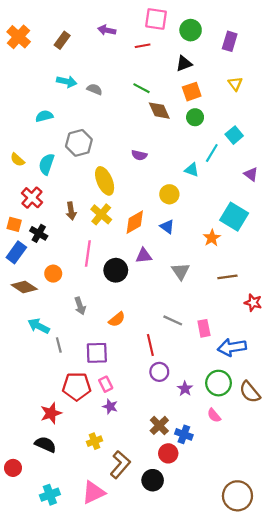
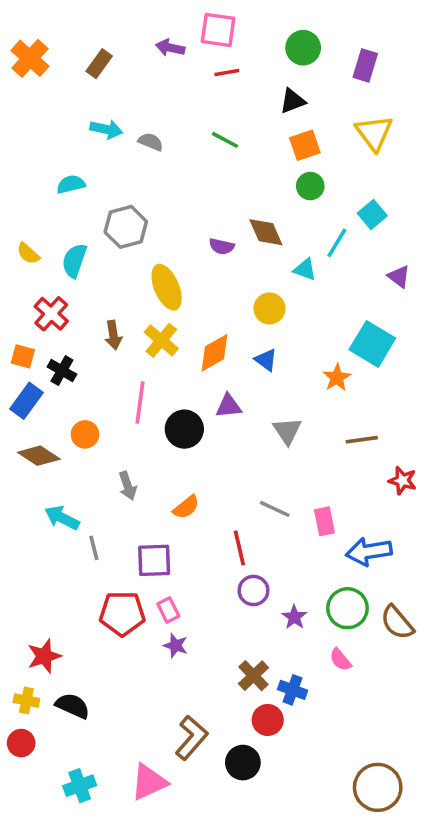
pink square: (156, 19) -> (218, 30), moved
yellow triangle: (235, 84) -> (374, 133), size x1.6
brown diamond: (159, 111) -> (266, 232), moved
red star: (51, 413) -> (44, 656), moved
yellow cross: (95, 441) -> (26, 700), moved, turned 32

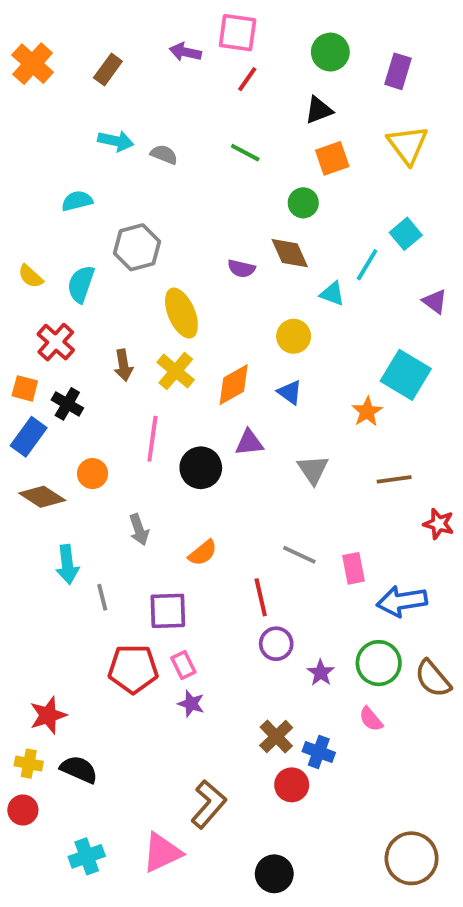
red line: (227, 73) -> (247, 79), turned -45
green circle: (310, 186) -> (303, 203), moved
cyan arrow: (62, 518) -> (67, 564), turned -124
black circle: (243, 763) -> (274, 874), moved

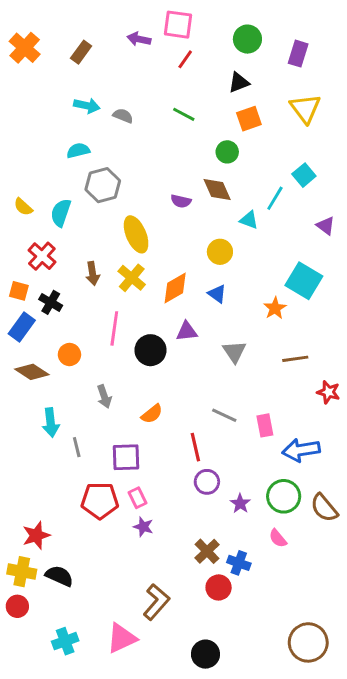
cyan semicircle: (77, 201) -> (78, 150), moved
yellow cross: (29, 764) -> (22, 572), size x1.4

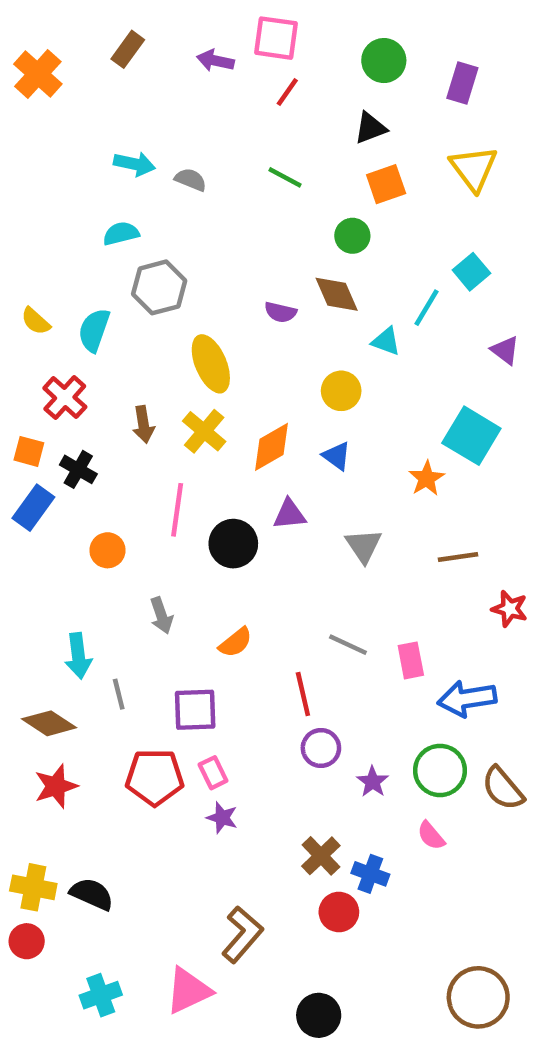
brown rectangle: (81, 52) -> (128, 49), moved
brown diamond: (32, 372) -> (49, 723), moved
red star: (36, 535) -> (56, 786), moved

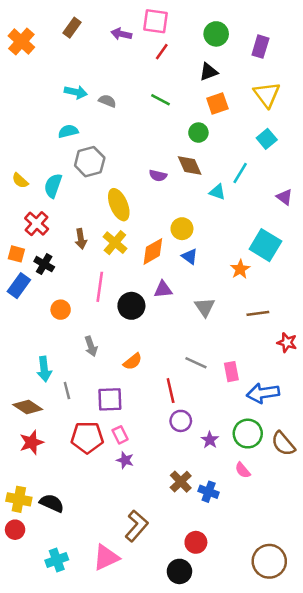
cyan square: (471, 272) -> (267, 139), moved
yellow circle: (341, 391) -> (182, 229), moved
red circle: (339, 912) -> (196, 542), moved

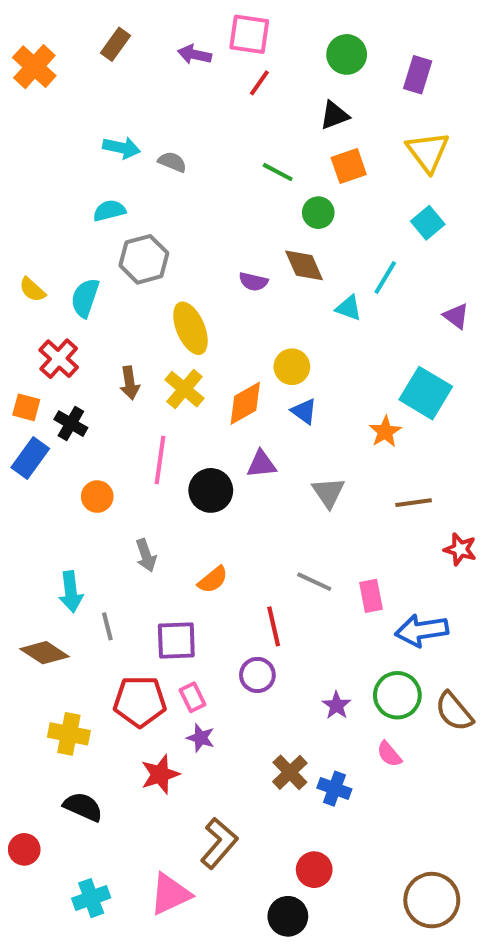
green line: (160, 100) -> (278, 172), moved
purple circle: (181, 421) -> (257, 675), moved
red star: (31, 442) -> (160, 774), moved
yellow cross: (19, 499) -> (69, 734), moved

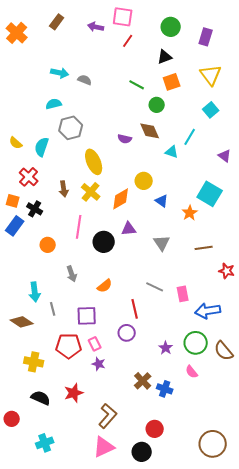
blue triangle: (304, 411) -> (162, 201), moved
red star: (160, 774) -> (74, 393), moved
pink triangle: (170, 894) -> (104, 447), moved

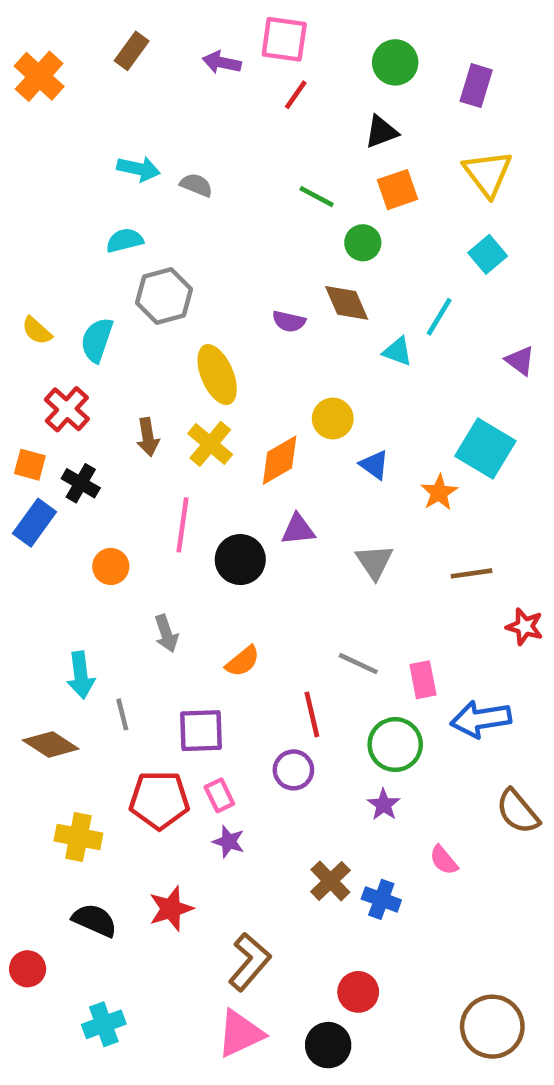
green circle: (196, 343) -> (395, 745), moved

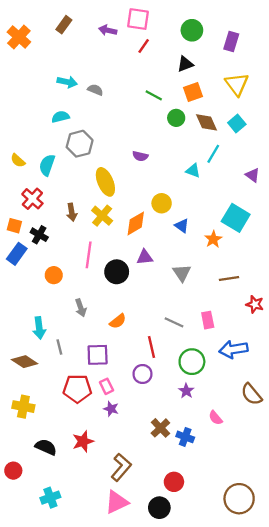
brown diamond: (347, 303) -> (207, 122), moved
pink rectangle: (423, 680) -> (208, 320), moved
yellow cross: (78, 837) -> (23, 407), moved

